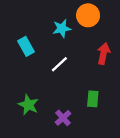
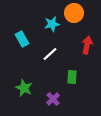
green rectangle: (93, 99) -> (72, 77), moved

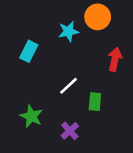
cyan rectangle: (22, 39) -> (29, 51), turned 56
white line: (50, 54) -> (68, 86), moved

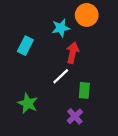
red arrow: (115, 59) -> (73, 53), moved
purple cross: (70, 131) -> (75, 116), moved

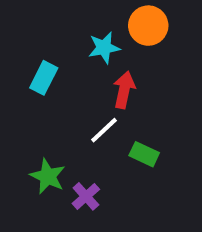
green rectangle: (84, 90) -> (144, 154), turned -70
purple cross: (75, 116) -> (86, 196), moved

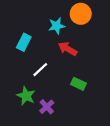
red arrow: (124, 90) -> (68, 49), turned -72
white line: (104, 130) -> (40, 70), moved

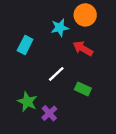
red arrow: (68, 49) -> (83, 48), moved
white line: (40, 70) -> (56, 74), moved

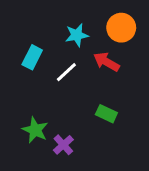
orange circle: (85, 15) -> (121, 28), moved
white line: (56, 74) -> (66, 72), moved

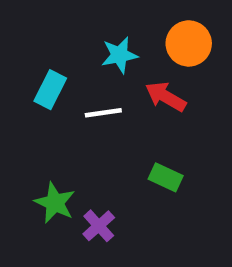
white line: (66, 72) -> (103, 113), turned 35

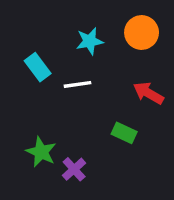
cyan rectangle: (50, 90) -> (38, 67), turned -64
red arrow: (166, 97) -> (148, 93), moved

